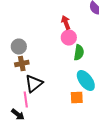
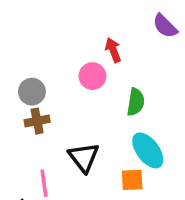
pink circle: (69, 38) -> (92, 76), moved
black triangle: (34, 84) -> (84, 157), moved, turned -30

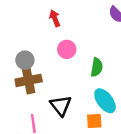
red arrow: (113, 50) -> (55, 18), moved
brown cross: (37, 121) -> (29, 80), size x1.5

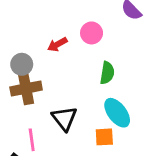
red arrow: (55, 18) -> (57, 44), moved, turned -98
pink circle: (67, 49) -> (92, 33), moved

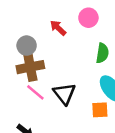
red arrow: (57, 44) -> (58, 28), turned 72
pink line: (32, 140) -> (35, 92), moved, turned -42

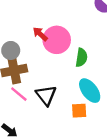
pink circle: (88, 18) -> (57, 40), moved, size x1.5

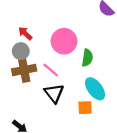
red arrow: (40, 34) -> (25, 33), moved
pink line: (19, 94) -> (51, 70), moved

